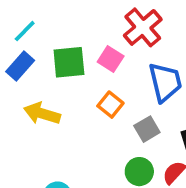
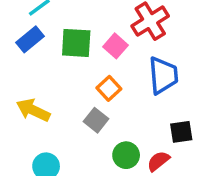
yellow arrow: (42, 113) -> (33, 110), moved
gray square: (147, 129) -> (96, 120), moved, turned -30

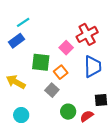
green square: (76, 43) -> (41, 62), moved

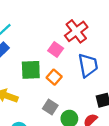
gray square: (52, 90) -> (50, 107), moved

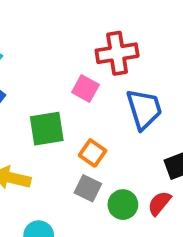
red cross: (76, 31) -> (117, 53), turned 35
orange square: (54, 77) -> (93, 153), moved

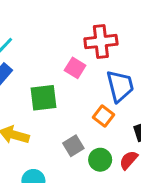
orange square: (93, 153) -> (103, 116), moved
gray square: (88, 188) -> (73, 146), turned 30

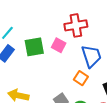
green square: (43, 98) -> (34, 47), moved

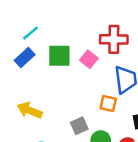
orange square: (81, 78) -> (108, 103), turned -32

